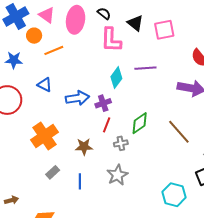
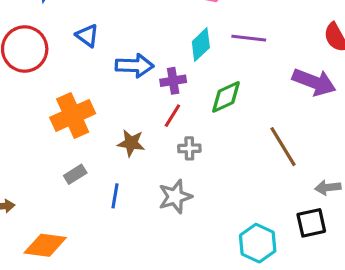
green diamond: (140, 123) -> (226, 97), moved

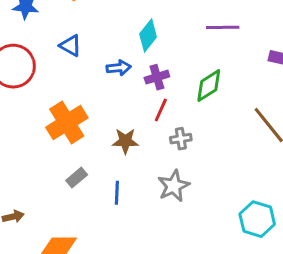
cyan diamond: (201, 45) -> (148, 36), moved
blue arrow: (134, 66) -> (119, 68), size x0.7

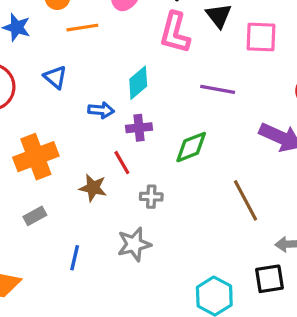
red line: (161, 110) -> (122, 163), moved, turned -65
blue line: (117, 193) -> (75, 258), moved

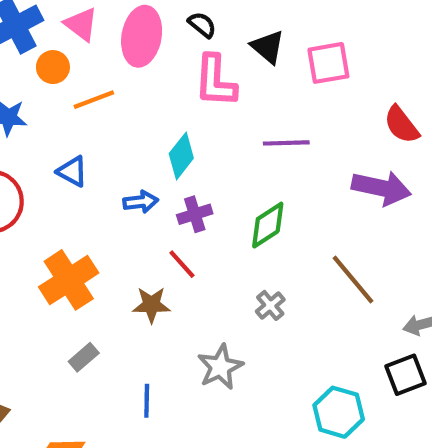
gray cross: (151, 197) -> (270, 305), moved, turned -30

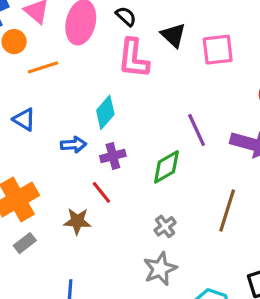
purple line: (286, 143) -> (197, 130), moved, turned 64
brown line: (353, 279) -> (227, 210), turned 54
gray rectangle: (84, 357) -> (25, 243), moved
gray star: (220, 367) -> (160, 269), moved

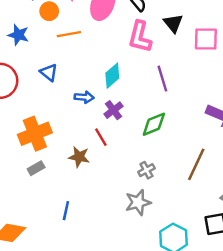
purple line: (197, 130) -> (162, 79), moved
purple cross: (113, 156) -> (114, 110), turned -30

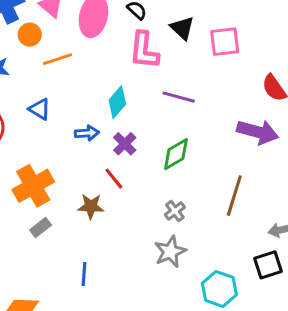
purple line: (162, 79) -> (179, 97), turned -50

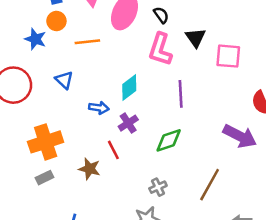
orange circle: (30, 35) -> (56, 21), moved
purple line: (179, 97) -> (181, 94), turned 60

